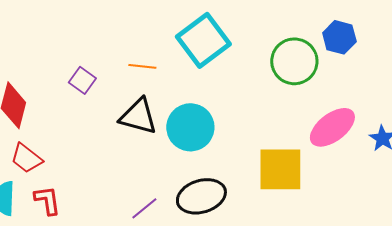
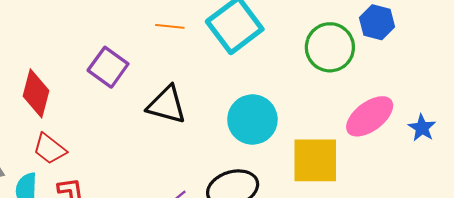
orange line: (142, 66) -> (170, 26), moved
purple square: (82, 80) -> (108, 67), size x1.4
cyan circle: (190, 127) -> (252, 119), moved

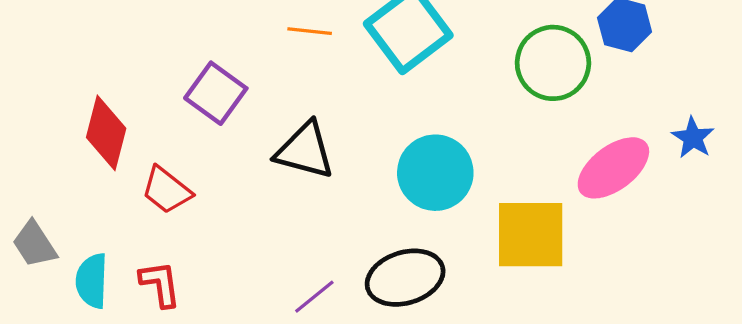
blue star: (422, 128) -> (693, 138), moved
red trapezoid: (50, 149) -> (167, 190), moved

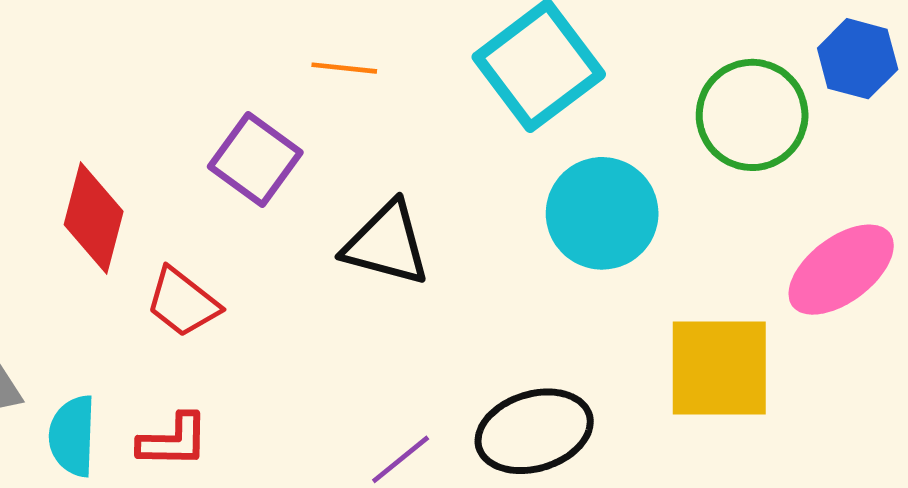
orange line: (310, 31) -> (344, 68), moved
cyan circle: (435, 173) -> (602, 213), moved
red L-shape: (160, 284) -> (173, 441), turned 99

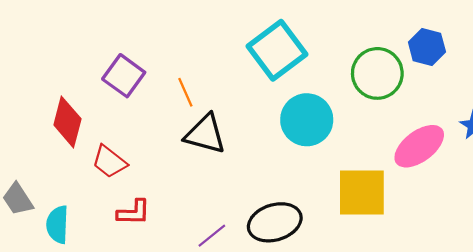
orange line: (344, 68) -> (185, 92), moved, turned 60
purple square: (255, 159) -> (124, 76), moved
red L-shape: (173, 441) -> (134, 212), moved

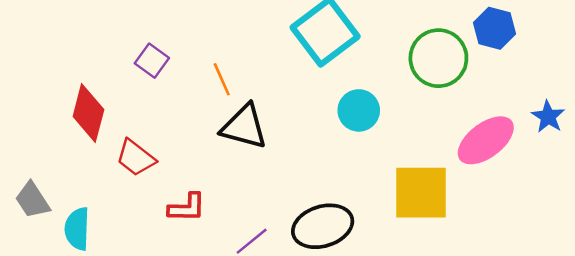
purple square: (124, 76) -> (152, 61), size x0.7
cyan circle: (307, 120) -> (359, 110), size x0.7
red L-shape: (134, 212) -> (187, 208), moved

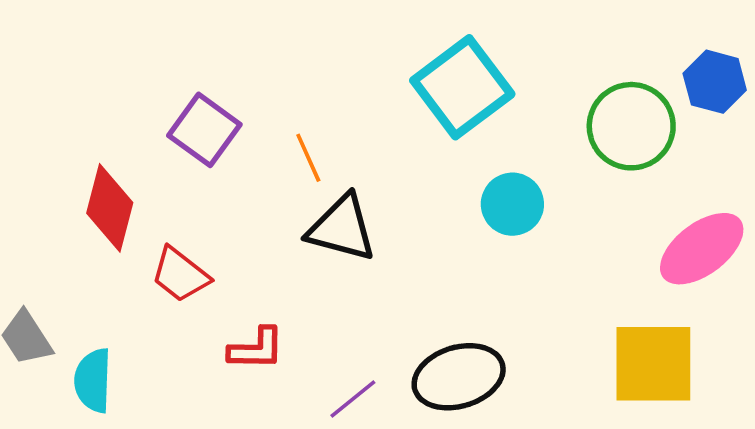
purple square: (152, 61) -> (204, 130), size x1.4
yellow square: (421, 193) -> (653, 364), moved

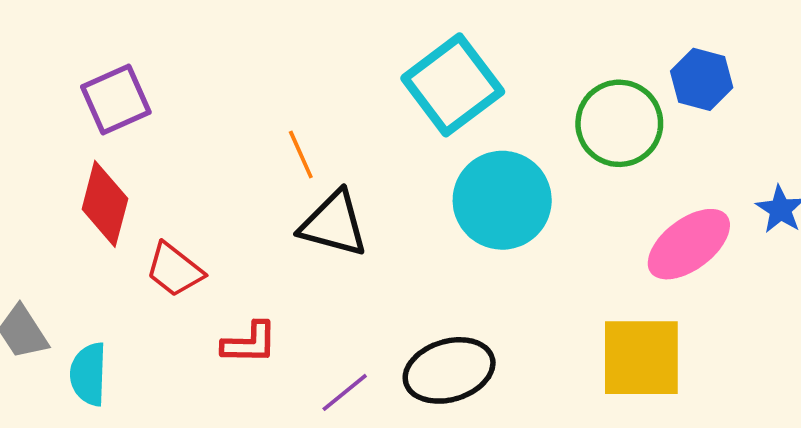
purple square: (204, 130) -> (116, 100), moved, turned 30
cyan circle: (512, 204) -> (502, 200), size x1.6

